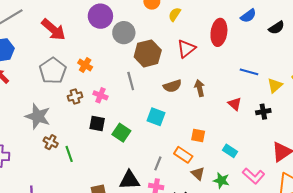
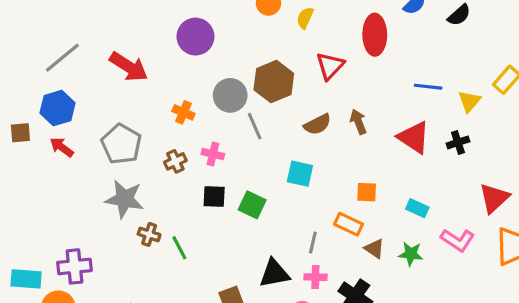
gray circle: (124, 33) -> (230, 95), moved
gray pentagon: (53, 71) -> (121, 144), moved
red triangle: (235, 104) -> (414, 137), size x1.6

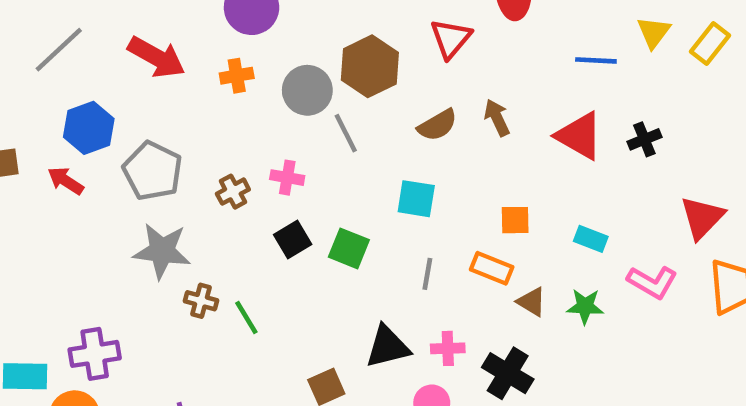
yellow triangle: (469, 101) -> (654, 32), moved
blue hexagon: (57, 108) -> (89, 128), moved
orange cross: (183, 112) -> (237, 76), moved, turned -30
black square: (214, 196) -> (293, 239), turned -30
gray line: (313, 242) -> (427, 274), moved

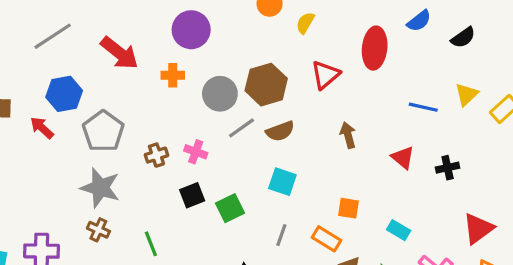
brown semicircle: (437, 125) -> (280, 131), moved
gray line: (346, 133) -> (241, 128), turned 72
red triangle: (579, 136) -> (403, 157), size x0.7
green square: (349, 248) -> (230, 208), turned 32
brown cross: (201, 301) -> (98, 230), moved

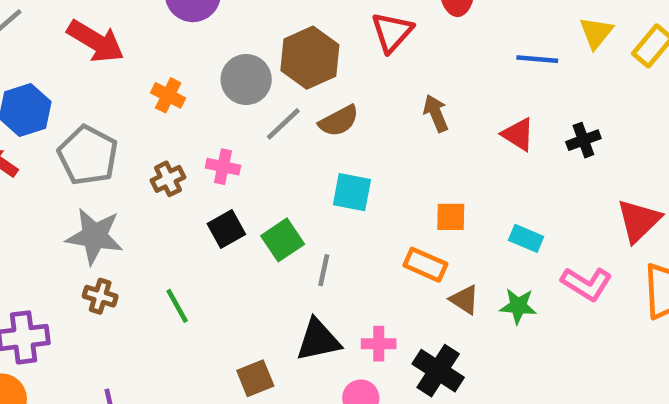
orange cross: (173, 75) -> (168, 95), moved, turned 35
gray line: (281, 235) -> (324, 270), moved

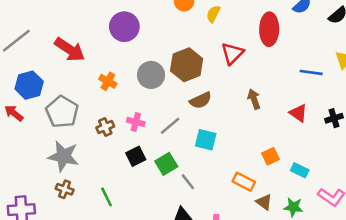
gray line: (283, 124) -> (170, 126), moved
orange square: (451, 217) -> (270, 156), moved, turned -30
gray line: (324, 270) -> (188, 182), turned -54

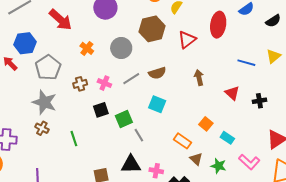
brown hexagon: (187, 65) -> (152, 29), moved
gray line: (170, 126) -> (131, 79), moved
orange square: (270, 156) -> (206, 124), turned -32

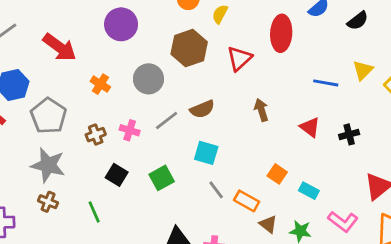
black square: (101, 110) -> (117, 175), moved, turned -35
gray line: (139, 135) -> (216, 190), moved

